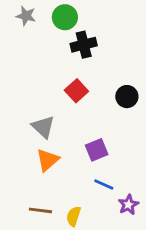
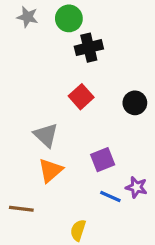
purple star: (128, 205) -> (136, 187), moved, turned -30
brown line: (40, 210) -> (21, 209), moved

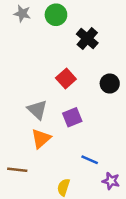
black cross: (89, 48) -> (87, 39), moved, turned -35
purple square: (103, 160) -> (72, 117), moved
purple star: (136, 187) -> (111, 181), moved

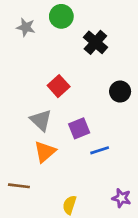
gray star: (22, 14) -> (26, 27), moved
red square: (66, 79) -> (59, 86), moved
blue line: (90, 160) -> (100, 150), moved, turned -42

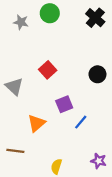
black cross: (95, 42) -> (95, 18), moved
gray triangle: (41, 120) -> (14, 87), moved
blue line: (100, 150) -> (81, 122), turned -32

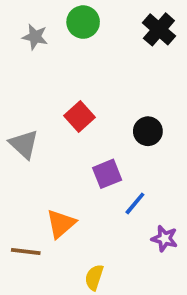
black circle: (97, 74) -> (148, 131), moved
orange triangle: (36, 123) -> (61, 224), moved
purple star: (99, 161) -> (165, 239), moved

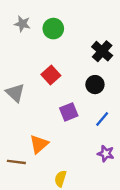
green circle: (83, 22) -> (53, 29), moved
black cross: (159, 29) -> (102, 51), moved
blue line: (135, 203) -> (102, 119), moved

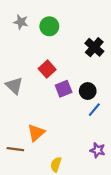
black circle: (95, 85) -> (88, 91), moved
purple square: (69, 112) -> (64, 89), moved
purple star: (106, 154) -> (98, 150), moved

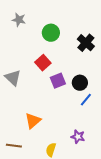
green circle: (49, 26) -> (51, 33), moved
brown line: (15, 149) -> (14, 146), moved
purple star: (98, 150) -> (78, 137), moved

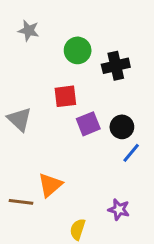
black cross: (86, 43) -> (116, 66), moved, turned 36
red square: (43, 63) -> (65, 96), turned 35
brown line: (14, 146) -> (21, 202), moved

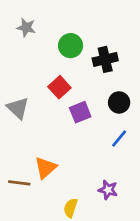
red square: (65, 96) -> (59, 87), turned -35
black circle: (122, 127) -> (119, 102), moved

